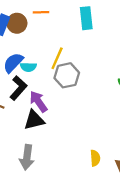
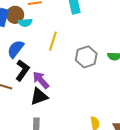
cyan semicircle: (28, 67) -> (25, 23), moved
gray hexagon: (67, 75) -> (86, 57), moved

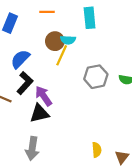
brown circle: (15, 15) -> (55, 41), moved
cyan semicircle: (25, 23) -> (68, 40), moved

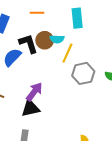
yellow line: (62, 55) -> (67, 53), moved
black L-shape: (25, 83) -> (28, 44), moved, turned -60
purple arrow: (44, 96) -> (34, 92), turned 72

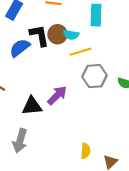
yellow line: (67, 53) -> (80, 52), turned 42
purple arrow: (34, 92) -> (57, 95), moved

